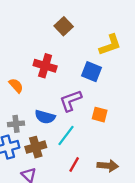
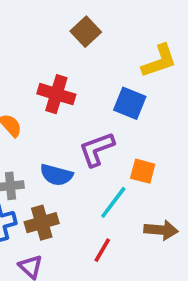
cyan line: (66, 135) -> (113, 202), moved
brown arrow: (108, 166) -> (161, 230), moved

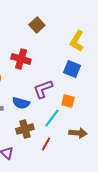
yellow L-shape: (159, 61) -> (77, 41), turned 140
blue square: (130, 103) -> (72, 69), moved
brown cross: (42, 223) -> (25, 129), moved

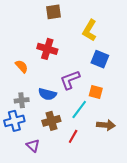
brown square: (37, 25) -> (53, 12), moved, turned 35
yellow L-shape: (77, 41) -> (89, 30), moved

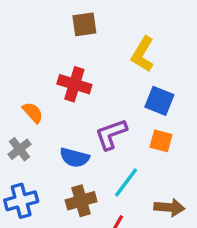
orange square: (96, 92) -> (161, 141), moved
gray cross: (22, 100) -> (19, 149), moved, turned -32

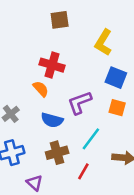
orange semicircle: (33, 113) -> (41, 89), moved

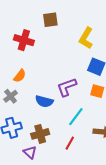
red cross: (52, 65) -> (24, 40), moved
orange semicircle: (41, 89) -> (20, 76), moved, turned 80
brown cross: (57, 153) -> (40, 134), moved

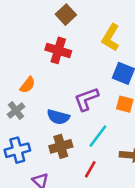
brown square: (50, 20) -> (66, 15), turned -35
red cross: (24, 40) -> (58, 50), moved
brown cross: (40, 134) -> (61, 146), moved

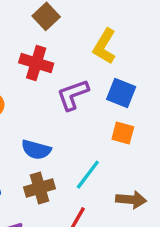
purple L-shape: (86, 99) -> (73, 95), moved

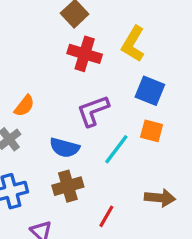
red cross: (36, 63) -> (85, 54), moved
purple L-shape: (73, 95) -> (93, 111), moved
cyan line: (88, 175) -> (116, 149), moved

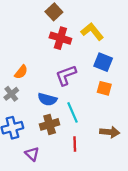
yellow L-shape: (133, 44) -> (92, 32), turned 110
cyan line: (116, 149) -> (72, 112), moved, turned -60
red line: (106, 216) -> (75, 144), turned -32

